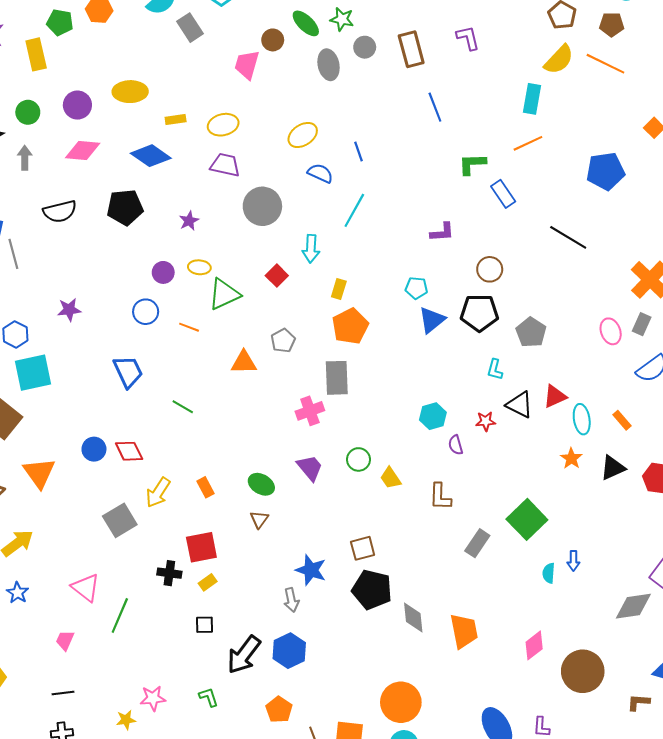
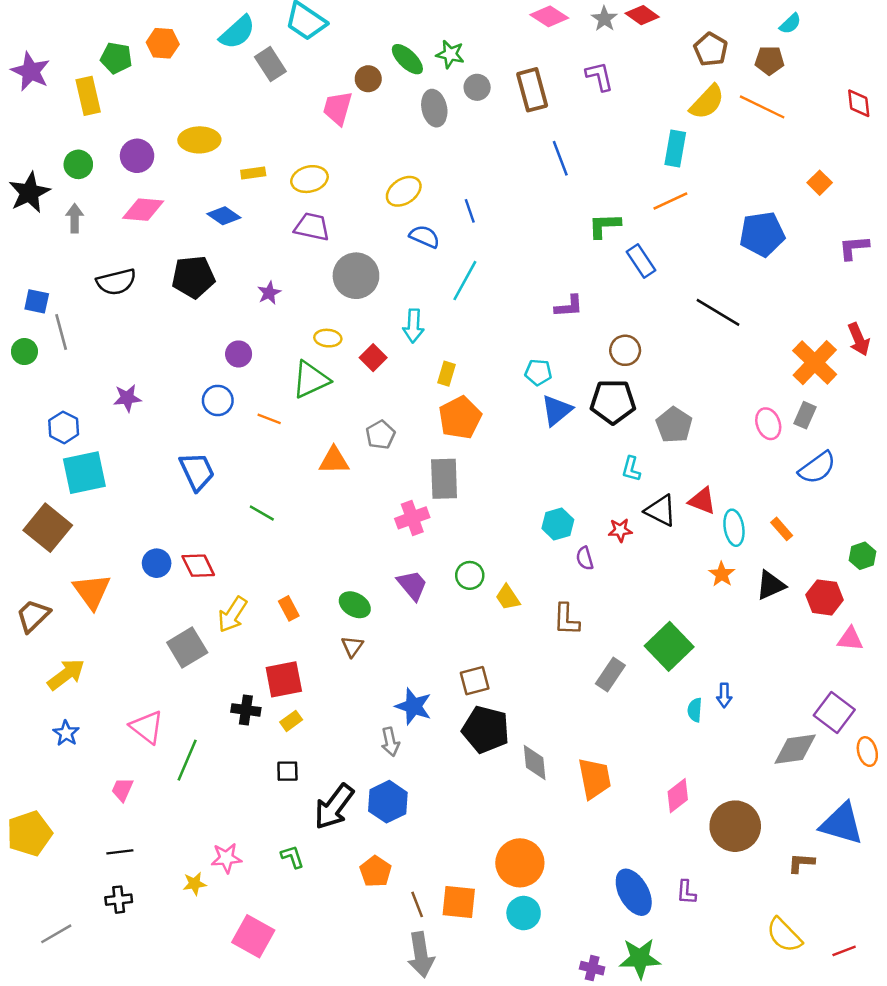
blue diamond: (151, 156) -> (224, 216), size x0.7
yellow ellipse: (199, 267) -> (328, 338), moved
red triangle: (555, 396) -> (702, 501), turned 45

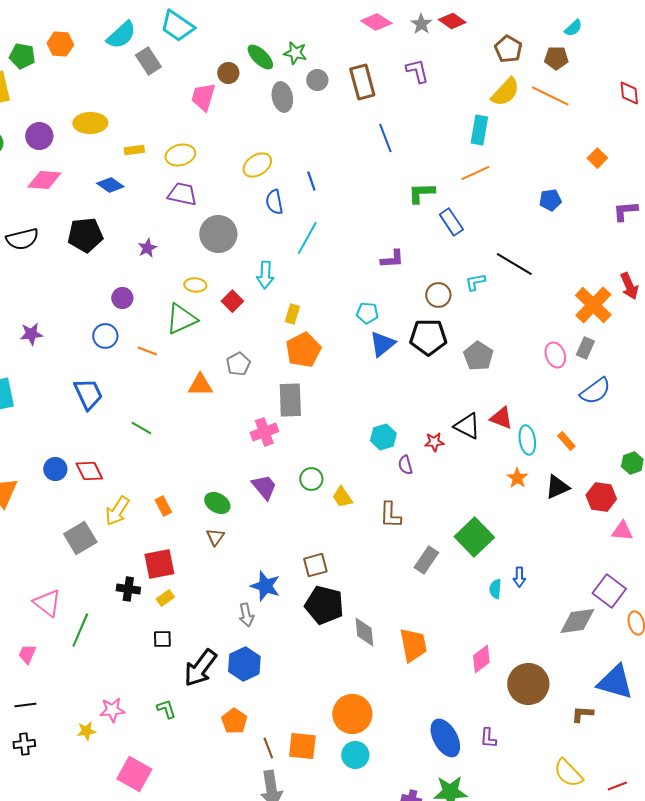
blue pentagon: (762, 234) -> (550, 200), size x0.6
blue semicircle: (424, 237) -> (274, 202), turned -125
cyan L-shape: (631, 469) -> (475, 282), moved, turned 65

